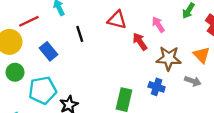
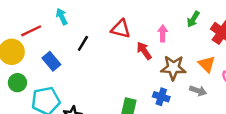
pink arrow: (158, 25) -> (163, 33), turned 35
black line: (80, 34) -> (83, 43), turned 49

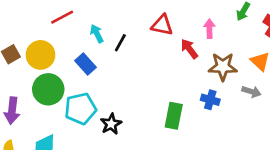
cyan arrow: (62, 17) -> (97, 34), moved
red line: (31, 31) -> (62, 17), moved
green circle: (17, 83) -> (48, 89), size x1.5

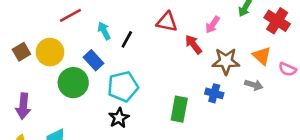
pink arrow: (209, 29) -> (213, 25), turned -144
green circle: (48, 89) -> (73, 83), moved
cyan pentagon: (80, 109) -> (123, 86), moved

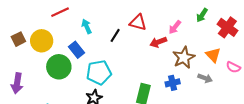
black line: (127, 39) -> (115, 35), moved
red arrow: (193, 44) -> (158, 42), turned -77
brown star: (226, 61) -> (184, 57), turned -30
blue cross: (214, 93) -> (173, 83), turned -32

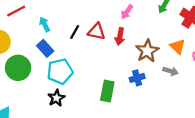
red triangle: (138, 22) -> (97, 32), moved
pink arrow: (175, 27) -> (127, 12), moved
red arrow: (158, 42) -> (120, 36), turned -56
blue rectangle: (76, 50) -> (45, 48), moved

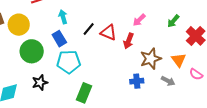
green rectangle: (107, 91) -> (84, 93), moved
black star: (56, 98) -> (40, 83), moved

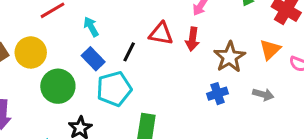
black line: (89, 29) -> (129, 52), moved
orange triangle: (179, 60) -> (270, 50), turned 35
gray arrow: (168, 81) -> (263, 94), moved

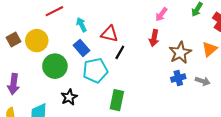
red triangle: (161, 34) -> (109, 34), moved
black line: (129, 52) -> (120, 52), moved
blue cross: (218, 94) -> (178, 78), moved

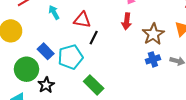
blue rectangle: (82, 48) -> (46, 51), moved
green circle: (55, 66) -> (27, 69), moved
green rectangle: (117, 100) -> (94, 85), turned -54

